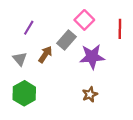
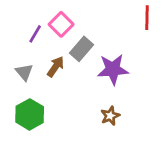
pink square: (84, 20) -> (61, 24), moved
red line: (120, 29) -> (147, 18), moved

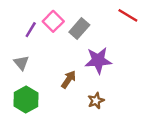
red line: (147, 18) -> (128, 15), turned -60
gray rectangle: (82, 49) -> (79, 28), moved
brown arrow: (56, 67) -> (69, 79), moved

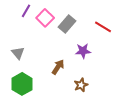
red line: (128, 15) -> (103, 27), moved
purple line: (31, 30) -> (26, 11), moved
purple star: (98, 60) -> (83, 51), size x0.7

